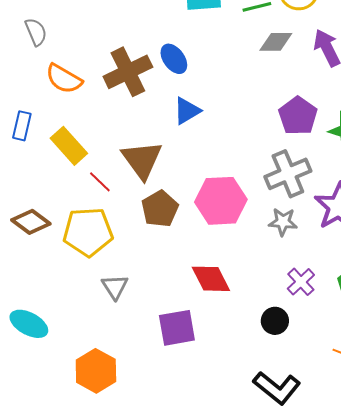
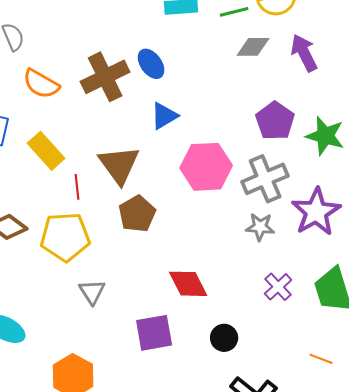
red line: (100, 182) -> (77, 187), turned 40
pink hexagon: (221, 201) -> (206, 167), moved
black circle: (275, 321) -> (224, 338), moved

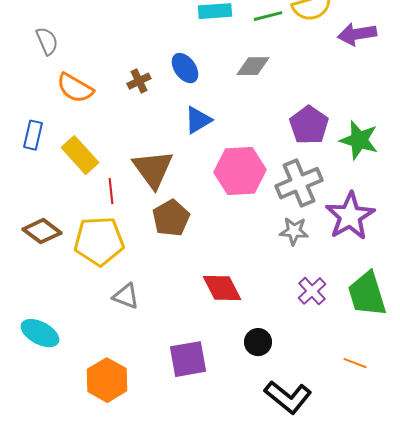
gray diamond: (253, 47) -> (253, 66), moved
purple arrow: (304, 53) -> (357, 34), moved, turned -72
brown cross: (105, 77) -> (139, 81), size x0.5
gray triangle: (92, 292) -> (126, 296), turned -36
purple square: (154, 333) -> (188, 359), moved

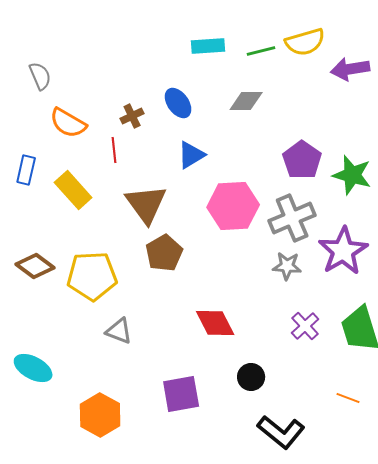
red line: (111, 191) -> (114, 150), moved

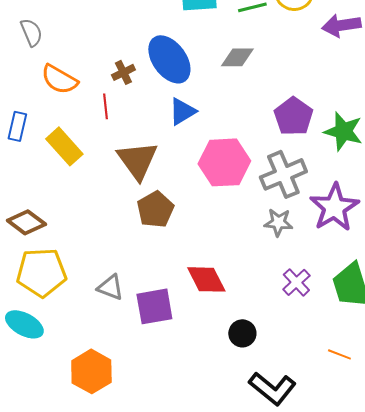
blue ellipse: (178, 103) -> (169, 59), size x1.6
yellow pentagon: (92, 276) -> (41, 272), moved
purple square: (181, 394) -> (154, 306), moved

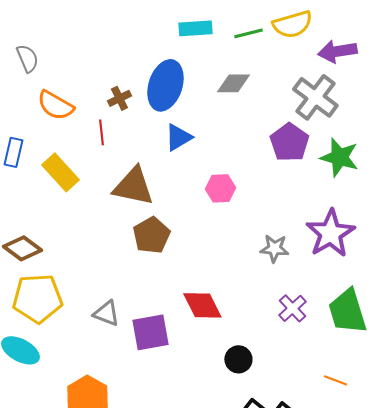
blue ellipse: (169, 59) -> (165, 85), turned 54
brown triangle: (137, 160) -> (133, 186), turned -42
pink hexagon: (224, 162) -> (220, 188), size x0.6
gray cross: (283, 174) -> (315, 97), moved, turned -30

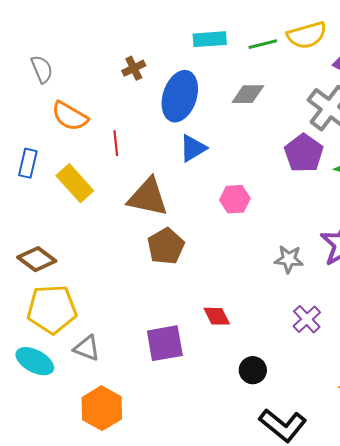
brown cross: (119, 98) -> (134, 68), moved
red diamond: (202, 305) -> (217, 316), size x0.7
gray triangle: (106, 313) -> (87, 348), moved

